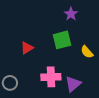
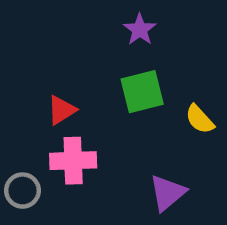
purple star: (71, 14) -> (140, 30), moved
pink cross: (51, 77) -> (73, 161), moved

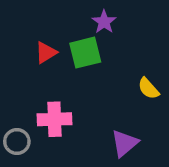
green square: (142, 92) -> (85, 53), moved
red triangle: (62, 110) -> (46, 53), moved

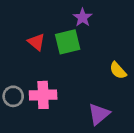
red triangle: (46, 53) -> (36, 42), turned -48
gray circle: (17, 141) -> (13, 96), moved

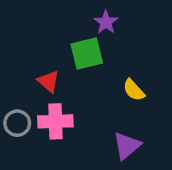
red triangle: (36, 42) -> (48, 81), moved
yellow semicircle: (118, 70) -> (134, 90), moved

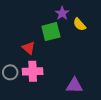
yellow semicircle: (134, 90) -> (79, 24), moved
purple triangle: (127, 146) -> (74, 86), turned 42

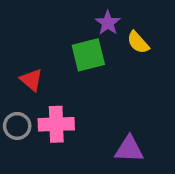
red triangle: (29, 48) -> (31, 80), moved

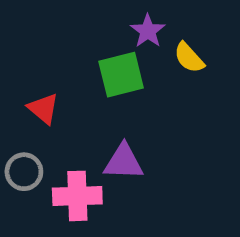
pink cross: (56, 124) -> (77, 196), moved
purple triangle: (129, 149) -> (123, 162), moved

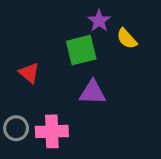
purple triangle: (123, 162) -> (93, 92), moved
gray circle: (24, 172) -> (16, 128), moved

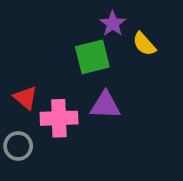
red triangle: (29, 73) -> (26, 98), moved
pink cross: (52, 131) -> (59, 118), moved

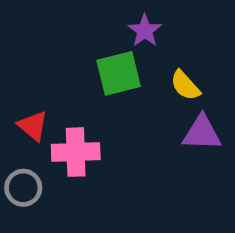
yellow semicircle: (144, 44) -> (185, 85), moved
purple triangle: (105, 105) -> (202, 133), moved

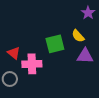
purple star: (145, 31) -> (88, 13), moved
green square: (119, 73) -> (55, 44), moved

